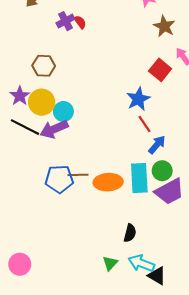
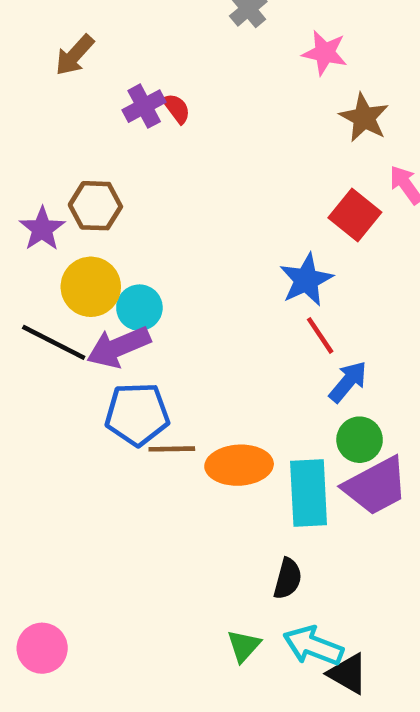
purple star: (20, 96) -> (42, 229), moved
cyan rectangle: (139, 178) -> (309, 493), moved
blue pentagon: (59, 179) -> (137, 414), moved

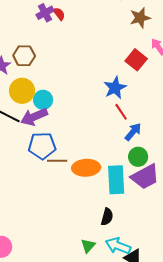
brown star: (364, 118) -> (140, 18), turned 30

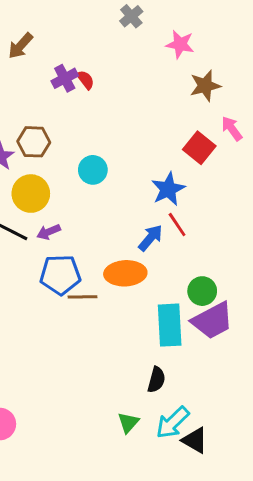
cyan circle: (43, 100) -> (93, 170), moved
purple arrow: (34, 117) -> (49, 232), size x0.6
blue arrow: (133, 132) -> (150, 238), moved
orange ellipse: (86, 168) -> (125, 273), moved
cyan arrow: (118, 246) -> (173, 423), turned -65

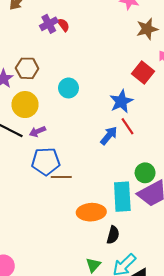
orange ellipse: (125, 273) -> (91, 212), moved

